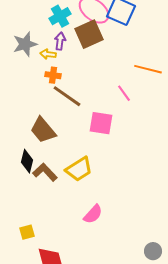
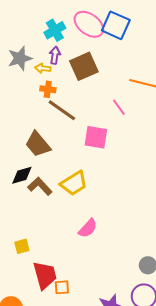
brown square: (89, 34) -> (84, 66), moved
black diamond: (27, 161) -> (22, 175), turned 60

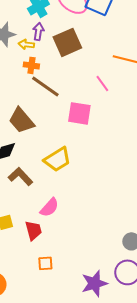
brown L-shape: (40, 186) -> (20, 176), moved
pink semicircle: (88, 228) -> (49, 207), moved
red trapezoid: (45, 275) -> (33, 230), moved, size x0.7

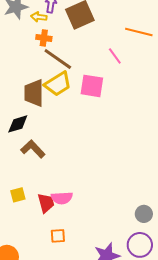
brown trapezoid: (21, 120) -> (34, 93), turned 40
yellow trapezoid: (57, 159) -> (58, 84), moved
pink semicircle: (49, 207) -> (62, 198), moved, turned 45

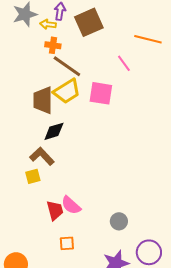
black diamond: (18, 124) -> (54, 131), moved
yellow square: (18, 195) -> (33, 176), moved
pink semicircle: (62, 198) -> (71, 205), turned 45
gray circle: (144, 214) -> (119, 221), moved

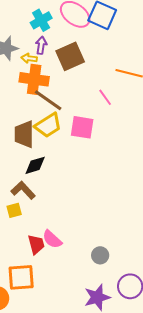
orange cross: (53, 45) -> (34, 79), size x1.8
orange square: (67, 243) -> (21, 277), moved, size x1.8

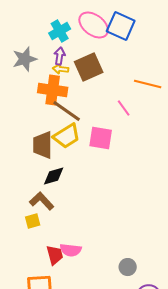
yellow arrow: (29, 58) -> (61, 69), moved
pink semicircle: (52, 239) -> (71, 250), turned -35
gray circle: (100, 255) -> (128, 267), moved

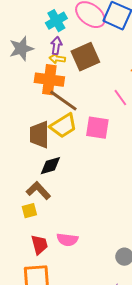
red trapezoid: (55, 255) -> (39, 245), moved

